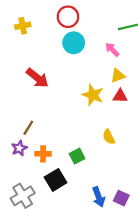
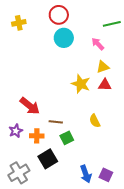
red arrow: (37, 78) -> (30, 106), moved
brown line: (28, 128) -> (56, 122), moved, turned 64

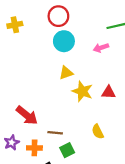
pink arrow: (98, 44) -> (101, 48), turned -64
yellow triangle: (103, 67) -> (66, 73), moved

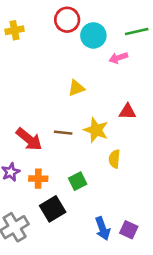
cyan circle: (64, 41) -> (93, 35), moved
yellow star: (82, 91) -> (96, 130), moved
yellow semicircle: (98, 132) -> (114, 159), turned 32
brown line: (55, 133) -> (63, 133), moved

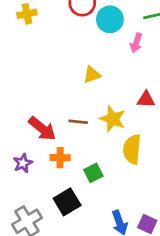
pink arrow: (118, 58) -> (136, 43), turned -54
yellow semicircle: (114, 159) -> (132, 149), size x1.5
orange cross: (38, 179) -> (60, 158), moved

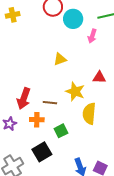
brown line: (78, 122) -> (50, 103), moved
red arrow: (42, 129) -> (24, 99), turned 70

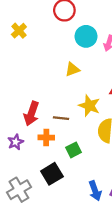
yellow cross: (13, 15) -> (19, 31), moved, turned -32
cyan circle: (73, 19) -> (86, 36), moved

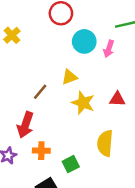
yellow star: (89, 106) -> (83, 103), moved
brown line: (61, 118) -> (40, 92), moved, turned -56

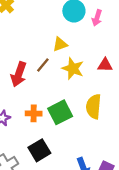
brown line: (40, 92) -> (43, 65), moved
red arrow: (25, 125) -> (19, 74), moved
green square: (71, 164) -> (60, 112), moved, size x1.5

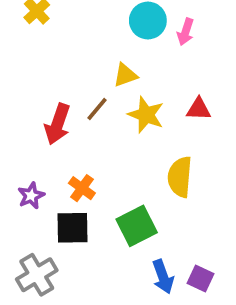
green square: (60, 112) -> (137, 226), moved
orange cross: (34, 113) -> (82, 188), turned 35
black square: (39, 150) -> (73, 228), moved, turned 30

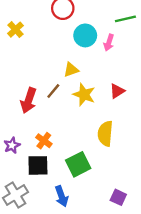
red triangle: (199, 109) -> (117, 91), turned -35
blue arrow: (163, 277) -> (62, 196), moved

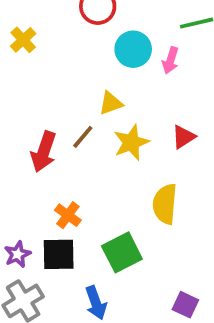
yellow star: (84, 95) -> (131, 142), turned 30
purple star: (12, 145) -> (18, 254), moved

